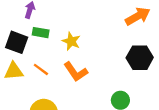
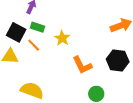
orange line: (41, 69) -> (34, 45), moved
orange L-shape: (76, 72) -> (82, 65), moved

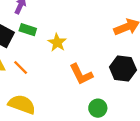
orange line: (34, 45) -> (21, 67), moved

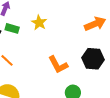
yellow star: (57, 43) -> (39, 23), moved

